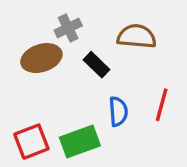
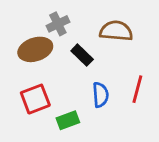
red square: (31, 142) -> (35, 99), moved
green rectangle: (80, 142) -> (68, 120), size x0.7

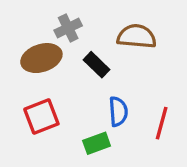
red line: (137, 89) -> (162, 123), moved
green rectangle: (68, 120) -> (97, 143), moved

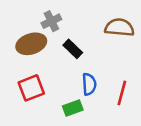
brown semicircle: (137, 36) -> (119, 27), moved

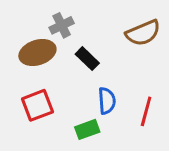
brown semicircle: (119, 27) -> (143, 33), turned 152

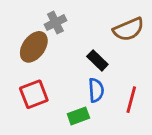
brown ellipse: (37, 53) -> (34, 47), turned -36
black rectangle: (87, 59) -> (97, 60), moved

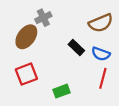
blue semicircle: (96, 90) -> (101, 54), moved, turned 114

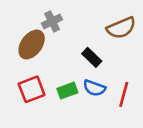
blue semicircle: (101, 54) -> (94, 88), moved
green rectangle: (61, 91) -> (67, 91), moved

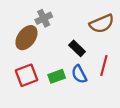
blue semicircle: (94, 88) -> (79, 74), turned 42
red line: (124, 94) -> (104, 66), moved

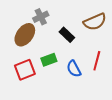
black rectangle: (77, 48) -> (67, 35), moved
green rectangle: (57, 76) -> (49, 60), moved

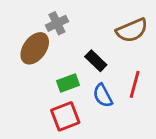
black rectangle: (67, 35) -> (96, 61), moved
red square: (25, 70) -> (65, 116), moved

